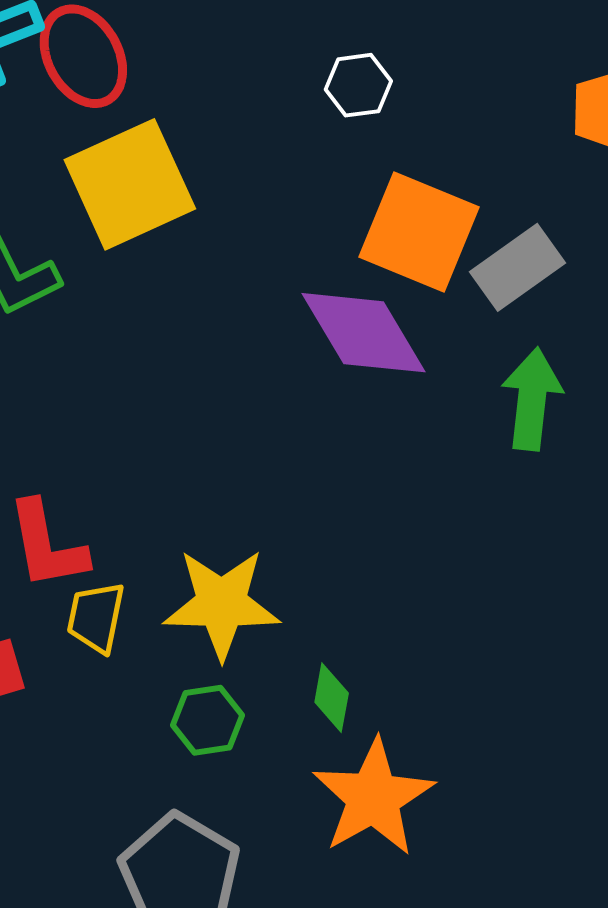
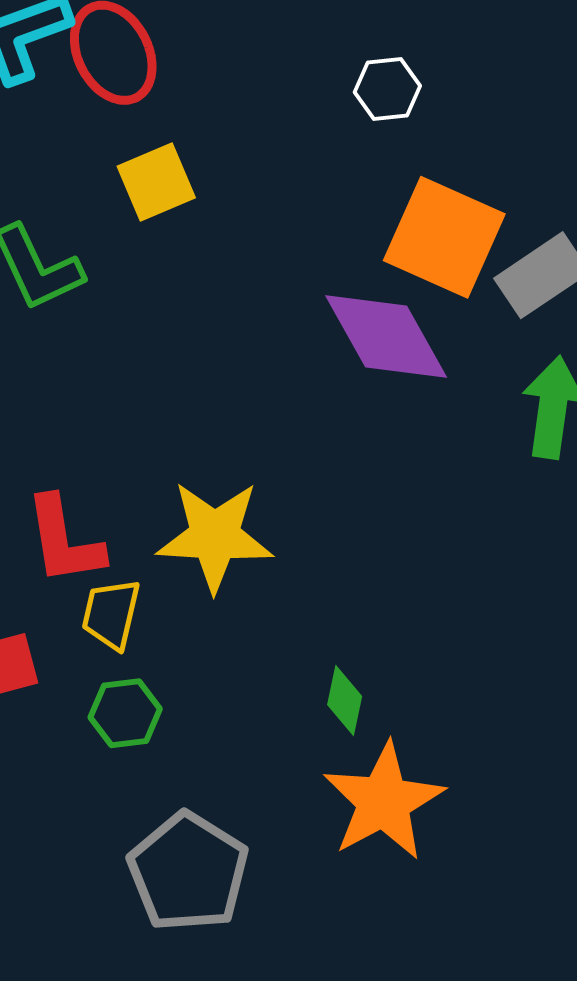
yellow square: (130, 184) -> (156, 182), size x0.6
yellow star: (222, 604) -> (215, 536), moved
green hexagon: (208, 720) -> (125, 713), moved

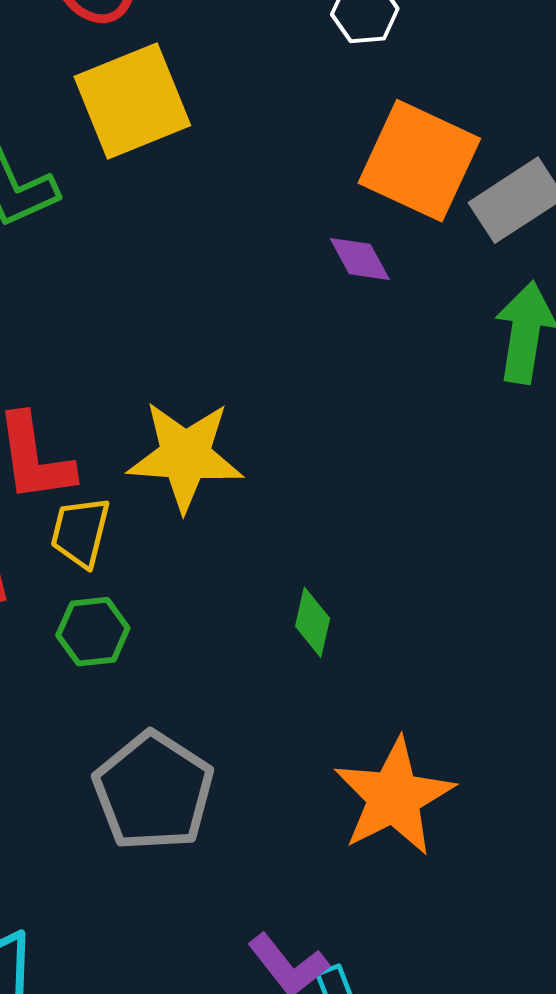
yellow square: (156, 182) -> (132, 101), size x1.5
purple diamond: (386, 337) -> (360, 259), size x0.5
orange star: (384, 801) -> (394, 797), moved

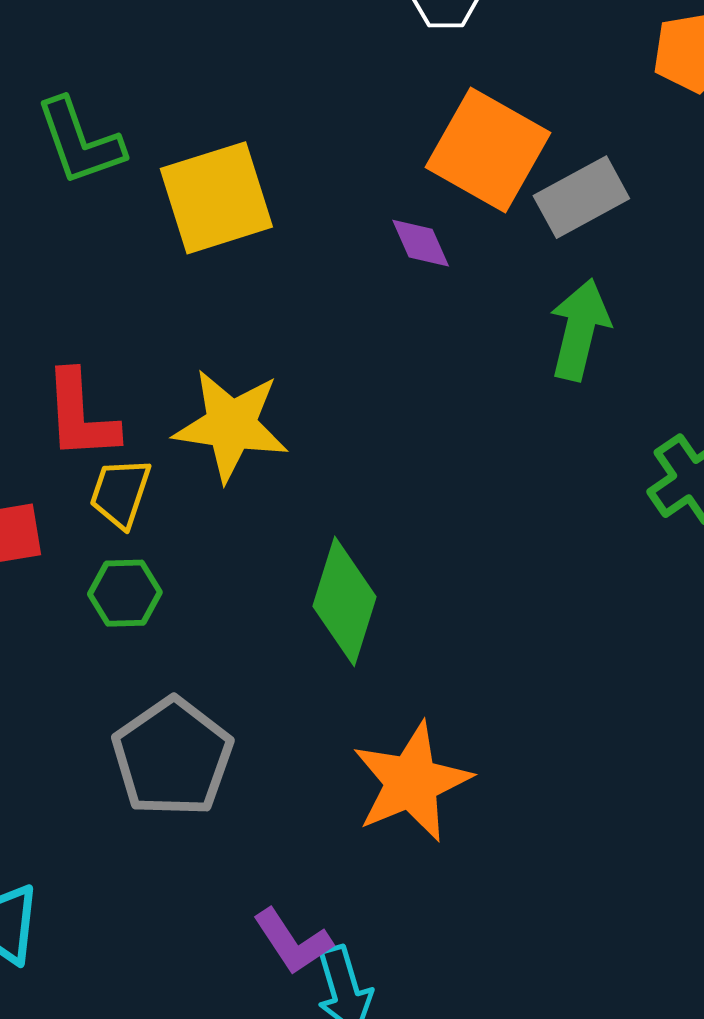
yellow square: (132, 101) -> (216, 198), moved
green diamond: (313, 622) -> (344, 601), size x1.8

